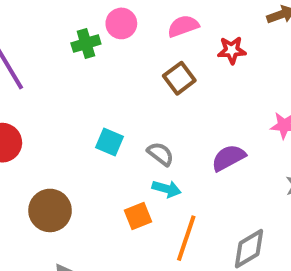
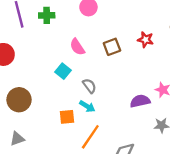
pink semicircle: (183, 26) -> (77, 47), moved, turned -120
green cross: (86, 43) -> (47, 15), moved
purple semicircle: (228, 158) -> (140, 101), moved

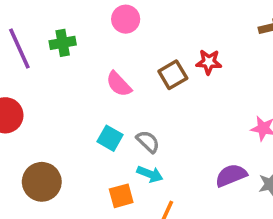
red star: (146, 40) -> (209, 62), moved
cyan square: (63, 71) -> (110, 138), moved
purple semicircle: (140, 101) -> (231, 175), moved

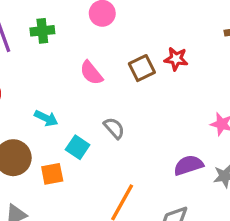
cyan square: (110, 138) -> (78, 147), moved
cyan arrow: (150, 174) -> (46, 118), moved
orange square: (121, 196) -> (52, 174), moved

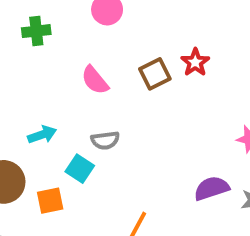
red star: (176, 59) -> (195, 62), turned 30
cyan arrow: (46, 118) -> (42, 135), turned -45
gray semicircle: (114, 128) -> (105, 140), moved, turned 125

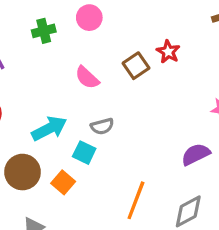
green cross: (36, 31) -> (44, 31), moved
cyan arrow: (42, 135) -> (49, 129), size x1.5
orange square: (50, 201) -> (63, 182), turned -30

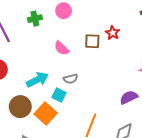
brown square: (136, 66) -> (92, 41), turned 35
orange square: (63, 182) -> (46, 113), size x1.5

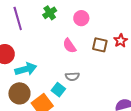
pink circle: (64, 11) -> (81, 18), moved
green cross: (35, 19) -> (50, 13), turned -32
cyan arrow: (37, 80) -> (26, 69), moved

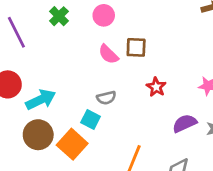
red star: (121, 41) -> (156, 87), moved
pink semicircle: (69, 46) -> (108, 54), moved

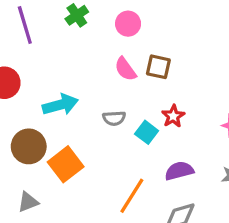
cyan arrow: (41, 100) -> (60, 105), moved
cyan square: (91, 120) -> (147, 132), moved
purple semicircle: (185, 123) -> (179, 171), moved

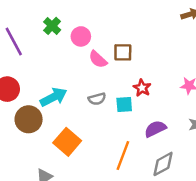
pink circle: (128, 24) -> (81, 36), moved
cyan square: (147, 132) -> (124, 104), turned -30
brown circle: (29, 146) -> (29, 119), moved

